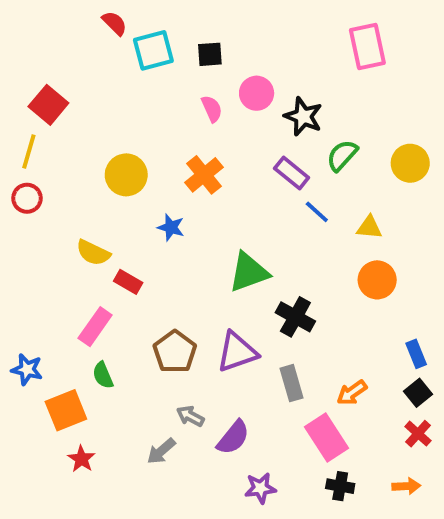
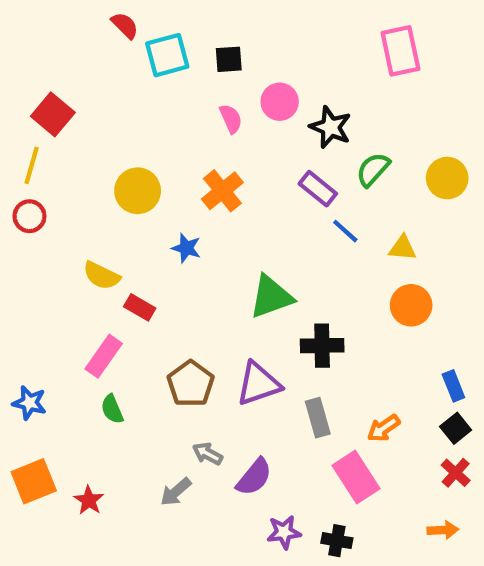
black cross: (295, 317) -> (322, 346), turned -30
orange square: (66, 410) -> (34, 481), moved
black cross: (340, 486) -> (337, 541), moved

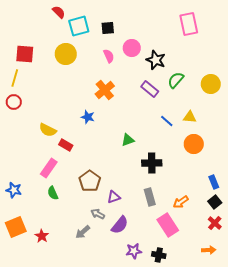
red square: (53, 114) -> (25, 54), turned -36
yellow circle: (138, 191) -> (66, 54), moved
blue line: (345, 231) -> (167, 121), moved
green triangle: (271, 297) -> (128, 140), size x0.6
purple triangle: (258, 384) -> (114, 197), moved, size x0.6

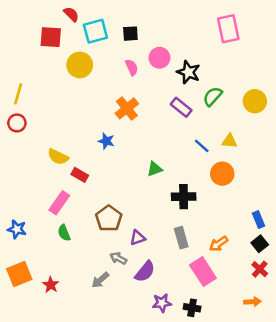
red square: (25, 54) -> (51, 37), moved
orange circle: (194, 144) -> (222, 174), moved

